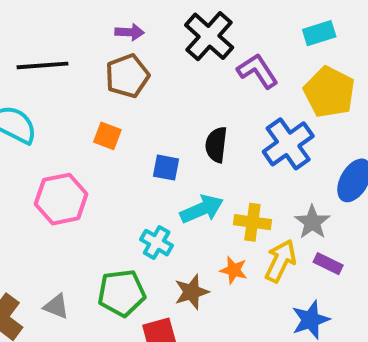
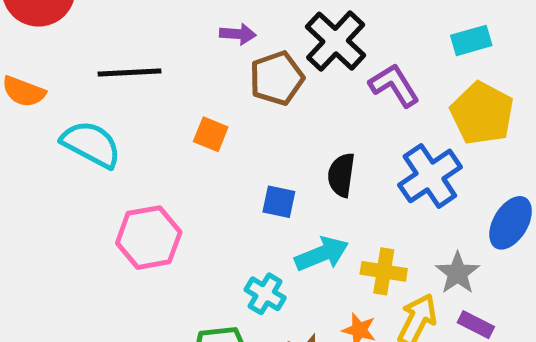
brown pentagon: (127, 76) -> (277, 78), moved
orange square: (107, 136) -> (211, 134), moved

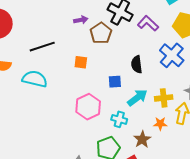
pink hexagon: (149, 238) -> (88, 107), moved

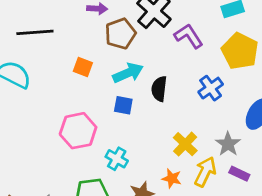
blue cross: (172, 55) -> (211, 88), size x0.7
cyan arrow: (137, 98) -> (128, 73), moved
yellow cross: (164, 98) -> (185, 144), turned 36

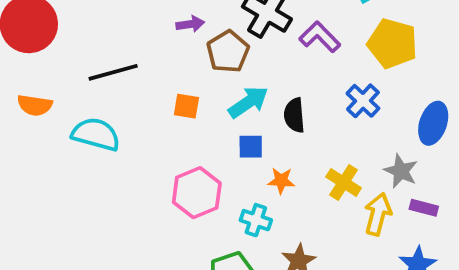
orange star: (172, 178) -> (281, 181), moved

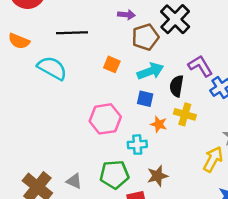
purple L-shape: (320, 37) -> (200, 66), moved
yellow cross: (344, 182) -> (185, 114), moved, turned -30
cyan cross: (256, 220) -> (137, 145), turned -36

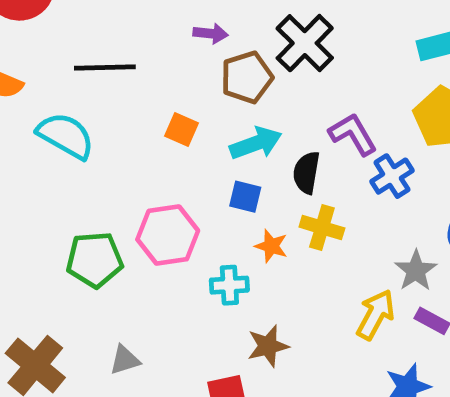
green pentagon: (114, 175) -> (95, 260), moved
gray triangle: (74, 181) -> (125, 360), moved, turned -42

